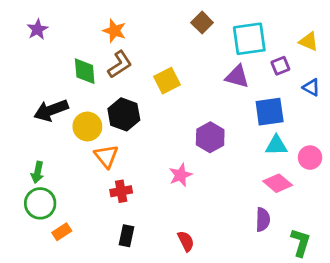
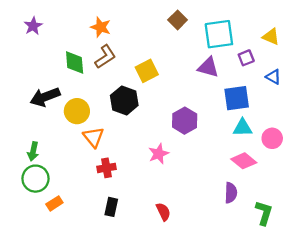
black hexagon: (124, 114) -> (124, 100), moved

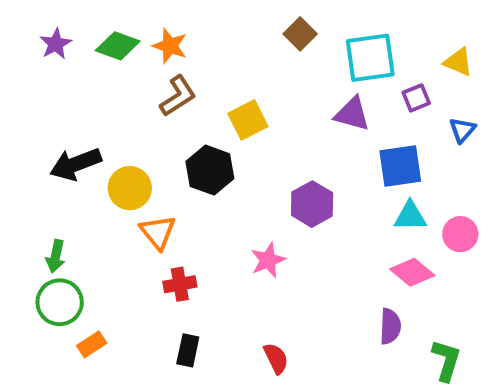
green diamond: (75, 63) -> (118, 46), moved, turned -65
blue triangle: (273, 77) -> (462, 130), turned 42

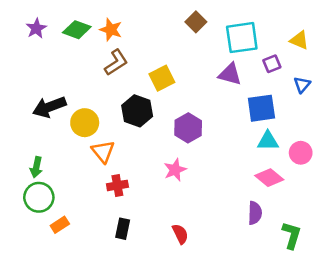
purple hexagon: (312, 204) -> (188, 128), moved

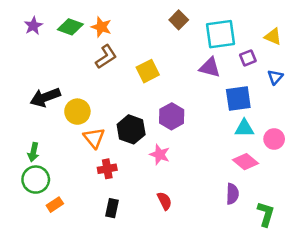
black hexagon: (137, 111) -> (131, 129), moved
pink star: (175, 170) -> (160, 154), turned -30
red semicircle: (180, 234) -> (164, 201), moved

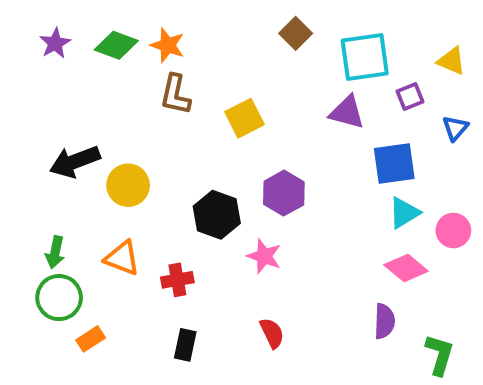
brown L-shape: (106, 57) -> (175, 94), turned 135
cyan triangle: (244, 128) -> (404, 213), turned -30
orange triangle: (94, 138) -> (122, 258), moved, turned -30

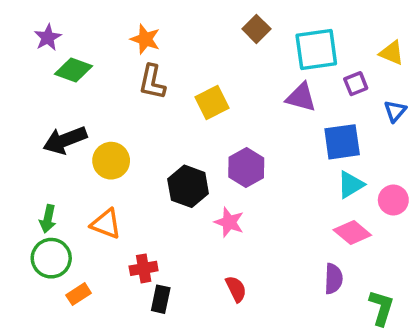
green diamond: (116, 45) -> (73, 70), moved
red cross: (177, 280) -> (144, 268), moved

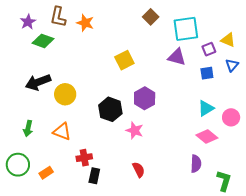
yellow triangle: (392, 53) -> (228, 40), moved
brown L-shape: (152, 82) -> (58, 17), moved
blue square: (342, 142) -> (207, 73), moved, size x0.6
green circle: (51, 258) -> (18, 165), moved

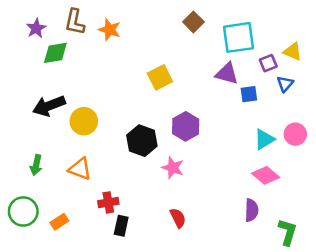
green diamond: (43, 41) -> (55, 53), turned -30
blue triangle: (232, 65) -> (285, 84), moved
blue square: (207, 73) -> (249, 94), moved
pink circle: (231, 117) -> (295, 134), moved

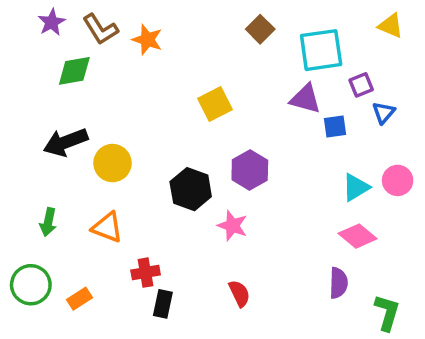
brown L-shape: (75, 22) -> (100, 29), turned -44
purple star: (36, 28) -> (52, 22), moved
yellow triangle: (293, 52) -> (391, 26), moved

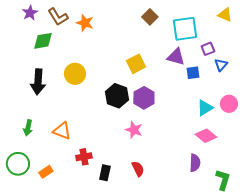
yellow square: (215, 104) -> (136, 64), moved
black arrow: (66, 142) -> (38, 82), turned -65
yellow circle: (113, 163) -> (75, 74), moved
black hexagon: (191, 189) -> (117, 96), moved
black rectangle: (163, 304) -> (105, 173), moved

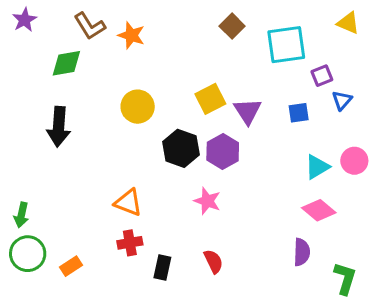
purple star: (30, 13) -> (25, 20), moved
purple triangle: (176, 57) -> (248, 111), moved, turned 42
yellow circle: (75, 74) -> (138, 107), moved
green arrow: (28, 128) -> (21, 215), moved
orange triangle: (62, 131) -> (128, 203), moved

